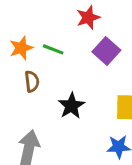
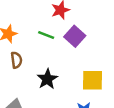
green line: (53, 49) -> (46, 35), moved

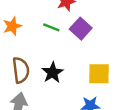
brown semicircle: (16, 60) -> (21, 70), moved, size x1.5

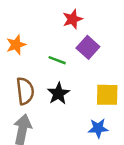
green line: (51, 27) -> (57, 60), moved

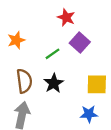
red star: (73, 19) -> (66, 17), turned -30
green line: (57, 60) -> (53, 54), turned -56

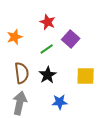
red star: (66, 17) -> (48, 22), moved
blue star: (89, 114) -> (60, 102), moved

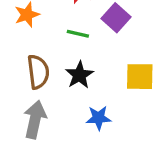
green line: (47, 49) -> (78, 34), turned 48

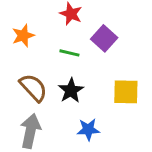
brown semicircle: (38, 72) -> (33, 88), turned -36

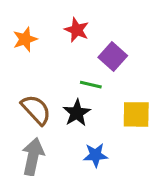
orange star: (23, 36) -> (25, 39), moved
green line: (69, 53) -> (91, 85), moved

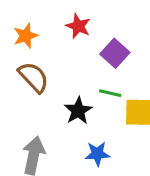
green line: (91, 85) -> (110, 93), moved
brown semicircle: (36, 110) -> (34, 77), moved

